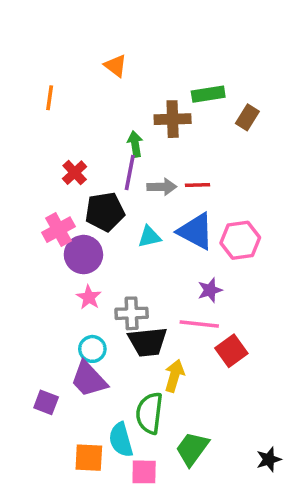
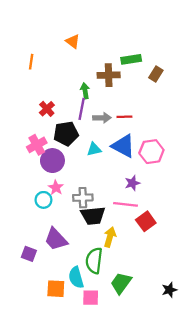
cyan circle: (92, 349) -> (43, 200), moved

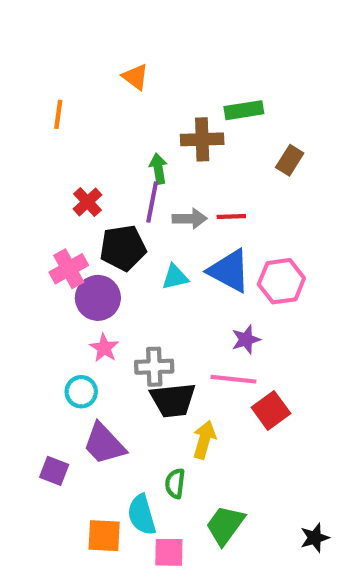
brown rectangle: (156, 74) -> (290, 160), moved
cyan circle: (43, 200) -> (81, 392), moved
green semicircle: (94, 261) -> (175, 483), size x0.6

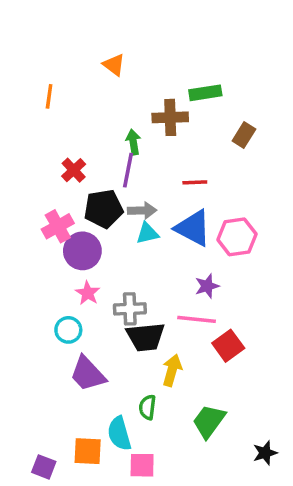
gray arrow: (190, 219) -> (142, 211), moved
purple square: (54, 471) -> (44, 467), moved
green trapezoid: (225, 525) -> (209, 421), moved

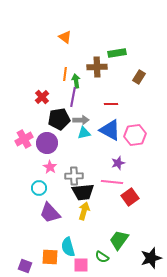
orange line: (49, 96) -> (65, 74), moved
pink cross: (58, 226) -> (24, 139), moved
yellow arrow: (172, 370) -> (84, 211), moved
green semicircle: (147, 407) -> (102, 257), moved, turned -64
black star: (265, 453) -> (151, 258), size x1.5

